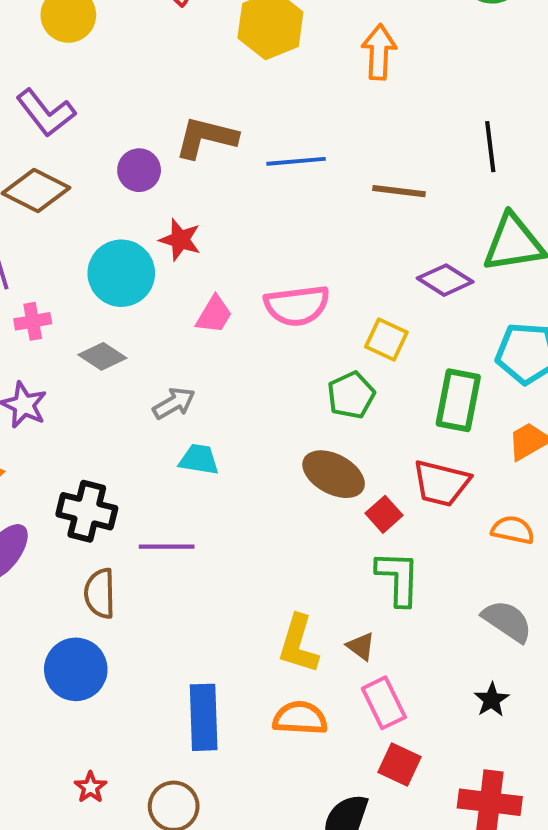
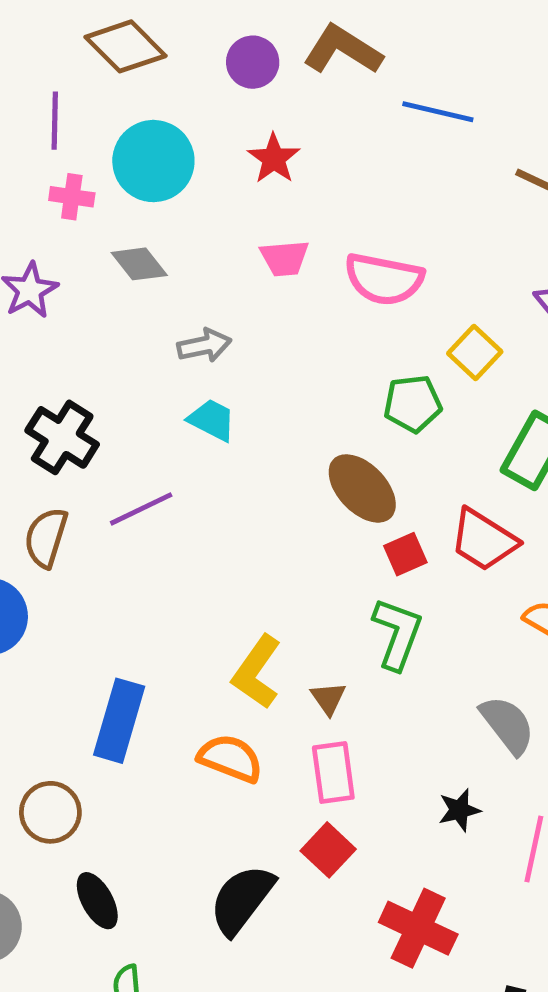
cyan circle: (121, 273) -> (153, 161), moved
pink trapezoid: (214, 315) -> (285, 258), turned 36
purple line: (167, 547) -> (141, 509), turned -44

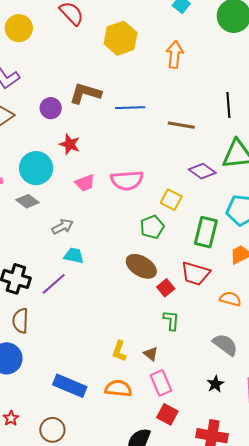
cyan circle: (153, 161) -> (36, 168), moved
purple line: (141, 509) -> (54, 284), moved
green L-shape: (397, 634) -> (171, 320), size x0.7
yellow L-shape: (257, 672) -> (119, 351), size x0.7
blue rectangle: (119, 721) -> (70, 386), turned -68

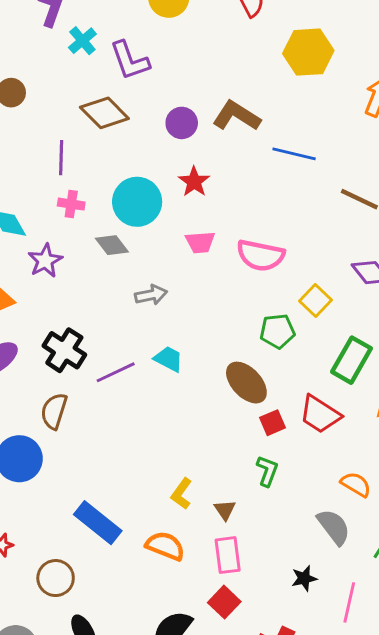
cyan trapezoid: (74, 256) -> (169, 359), moved
orange semicircle: (230, 299) -> (356, 484), moved

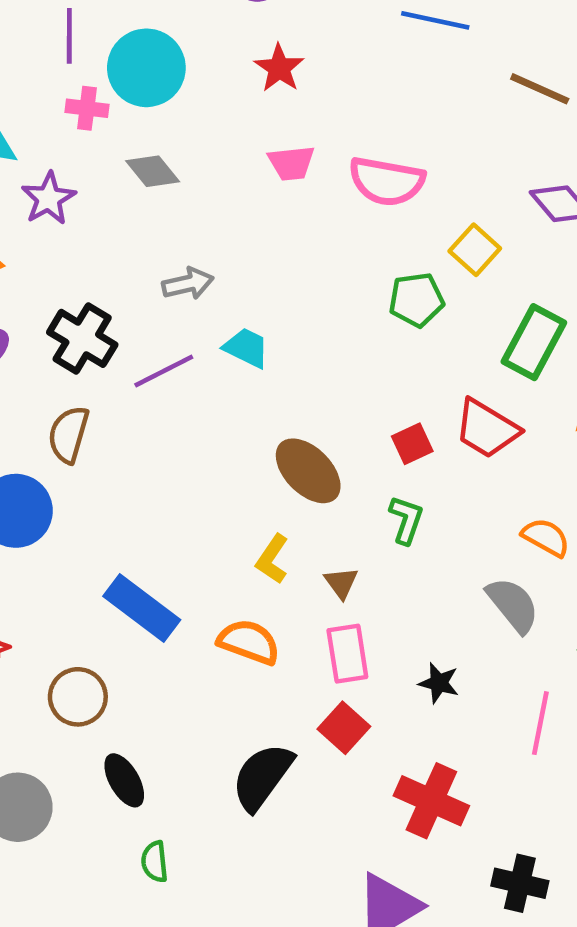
cyan circle: (137, 202) -> (146, 68), moved
gray arrow: (151, 295) -> (188, 284), moved
brown ellipse: (246, 383) -> (308, 471), moved
black star: (304, 578) -> (439, 683), moved, turned 30

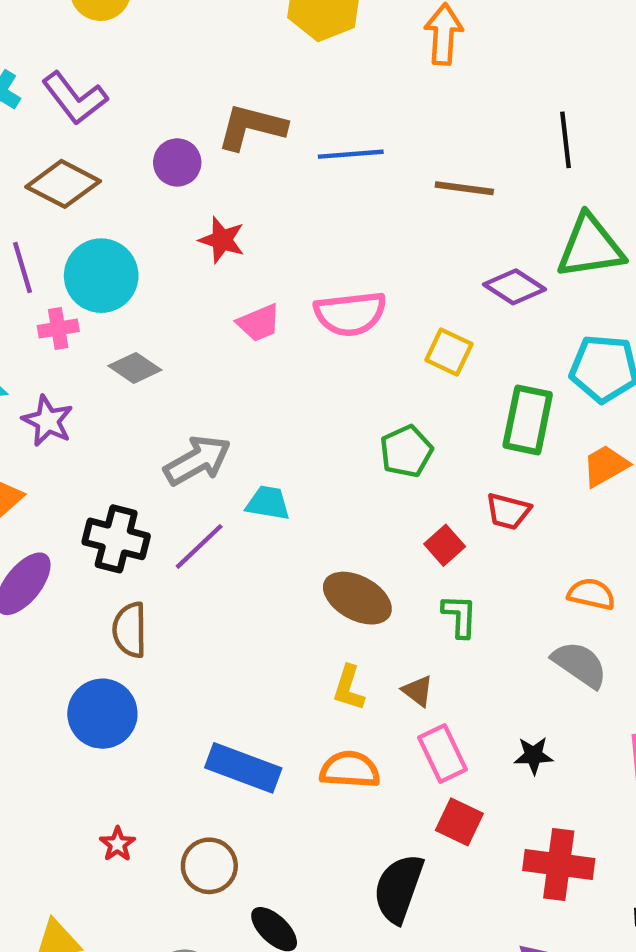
gray arrow: (188, 284) -> (197, 460), size x1.4
green pentagon: (416, 300) -> (406, 451), moved
red trapezoid: (487, 429) -> (508, 511), size x0.7

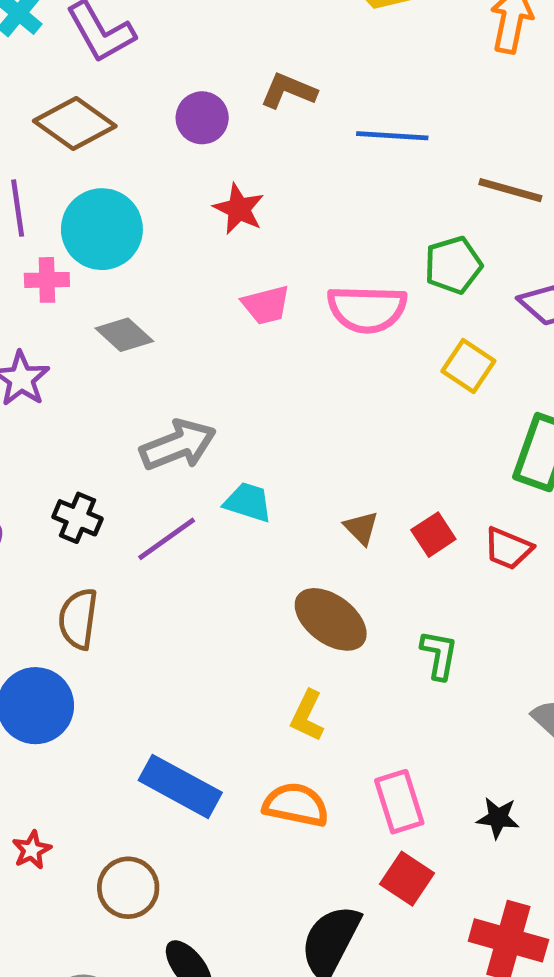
brown L-shape: (252, 127) -> (288, 91), size x0.7
green pentagon: (406, 451) -> (453, 265), moved
black cross: (116, 539) -> (77, 518), size x0.7
red square: (445, 545) -> (433, 535), moved
brown triangle: (418, 691) -> (361, 528), moved

